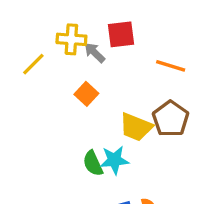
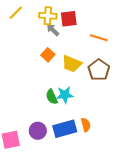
yellow cross: (71, 39) -> (48, 16), moved
yellow line: (33, 64) -> (16, 13), moved
yellow trapezoid: (136, 127) -> (72, 64), moved

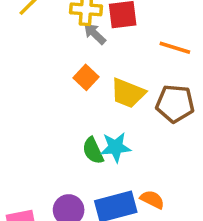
brown pentagon: (99, 70) -> (175, 104), turned -30
orange semicircle: (86, 125) -> (152, 199), turned -48

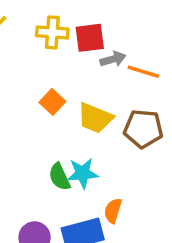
gray arrow: (95, 34) -> (113, 59), moved, turned 120
orange semicircle: (152, 199) -> (113, 211), moved, turned -100

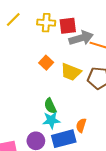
gray arrow: (113, 59) -> (81, 38), size x1.6
cyan star: (83, 173) -> (51, 120), moved

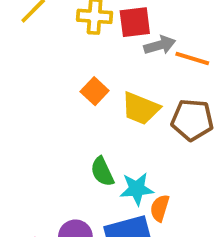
gray arrow: (81, 38) -> (160, 45), size x0.7
cyan star: (51, 120) -> (137, 189), moved

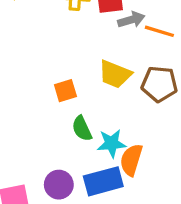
orange square: (95, 91) -> (65, 91), moved, turned 30
orange semicircle: (160, 208) -> (131, 160), size x1.4

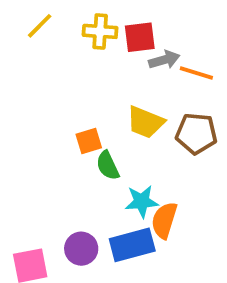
green semicircle: (82, 129) -> (108, 166), moved

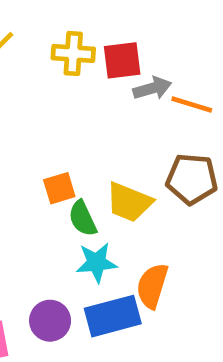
yellow trapezoid: (145, 122) -> (129, 202), moved
cyan star: (142, 201) -> (97, 263), moved

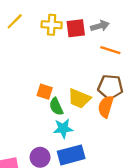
gray arrow: (152, 88) -> (100, 26), moved
orange square: (59, 188) -> (45, 92), turned 35
orange semicircle: (152, 286) -> (106, 107), moved

